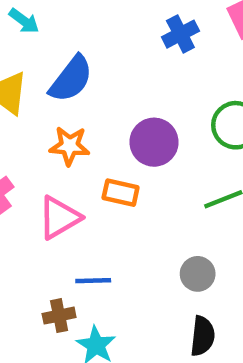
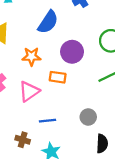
blue semicircle: (71, 79) -> (48, 22), moved
gray circle: (198, 274) -> (88, 117), moved
brown cross: (59, 316) -> (23, 140), moved, turned 32

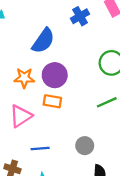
purple circle: (72, 52) -> (55, 75), moved

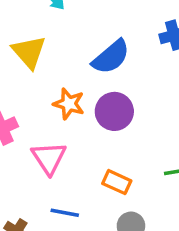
orange rectangle: (52, 101) -> (117, 182), moved
pink triangle: (21, 116) -> (49, 158), turned -45

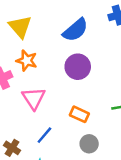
orange star: (69, 104) -> (27, 61), moved
blue line: (65, 213) -> (44, 135), turned -60

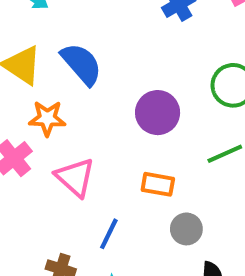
blue semicircle: (75, 30) -> (81, 64), moved, turned -76
purple circle: (78, 67) -> (158, 113), moved

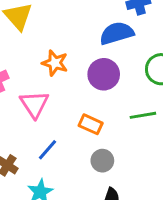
blue semicircle: (81, 64) -> (117, 33), moved, turned -80
orange star: (47, 118) -> (55, 63), moved

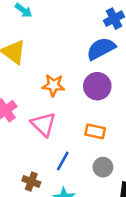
gray circle: (102, 161) -> (103, 167), moved

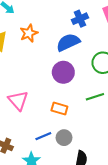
orange star: (53, 85) -> (29, 33), moved, turned -30
blue line: (63, 161) -> (43, 136), moved, turned 35

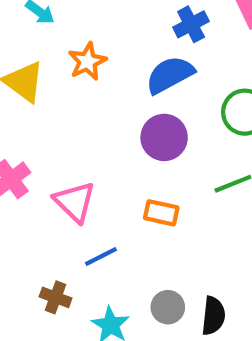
blue line: (43, 136) -> (101, 257), moved
gray circle: (64, 138) -> (168, 307), moved

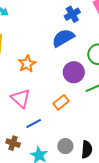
orange star: (87, 61) -> (27, 64), moved
purple circle: (164, 137) -> (74, 72), moved
orange rectangle: (161, 213) -> (61, 102), turned -49

